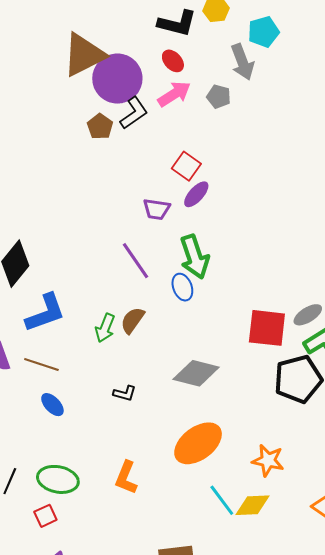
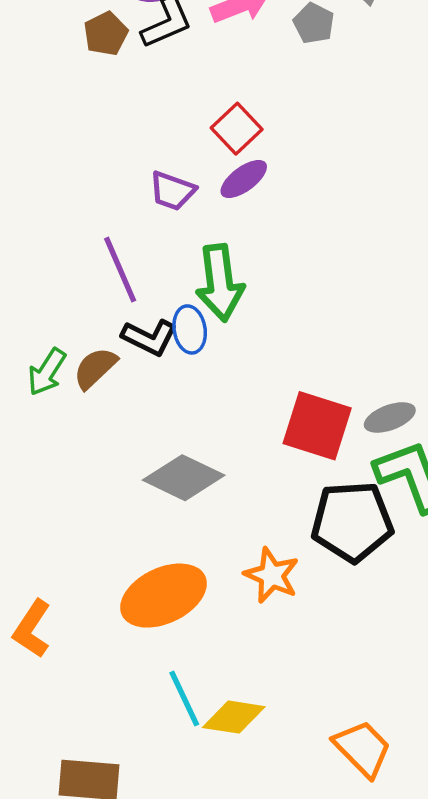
black L-shape: (125, 393) -> (149, 337), moved, size x1.4
orange star: (268, 460) -> (272, 575), moved

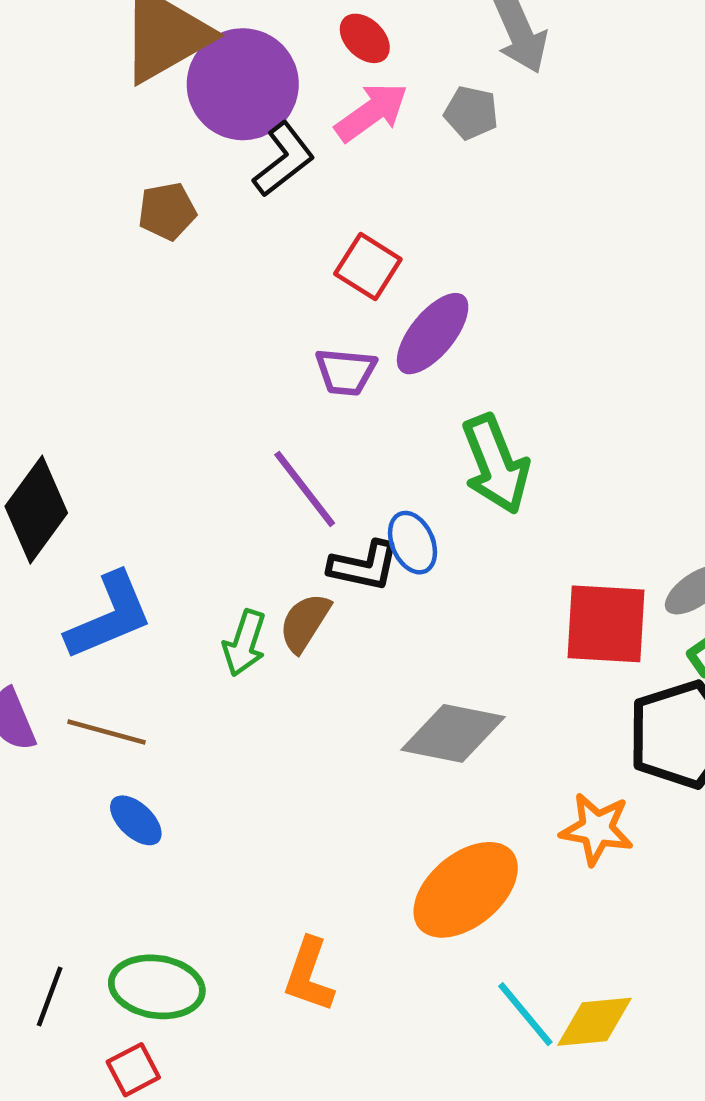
brown pentagon: (106, 34) -> (167, 211), moved, turned 30
red square: (237, 129) -> (368, 267), moved
purple ellipse: (244, 179) -> (433, 334), size x1.4
green arrow: (220, 283) -> (496, 464), moved

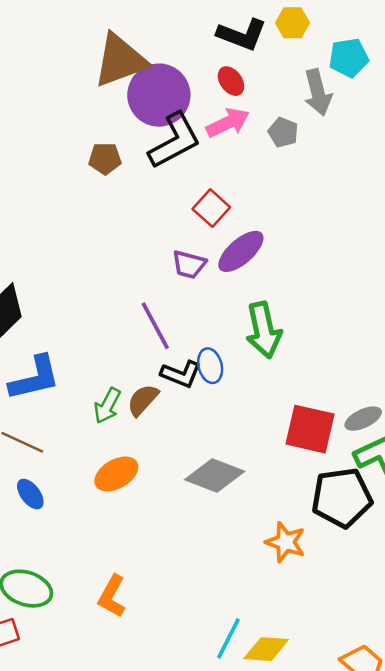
black L-shape: (284, 159) -> (175, 141), size x1.4
orange ellipse: (466, 890) -> (116, 474), moved, size x0.7
cyan line: (525, 1014) -> (229, 638), turned 57

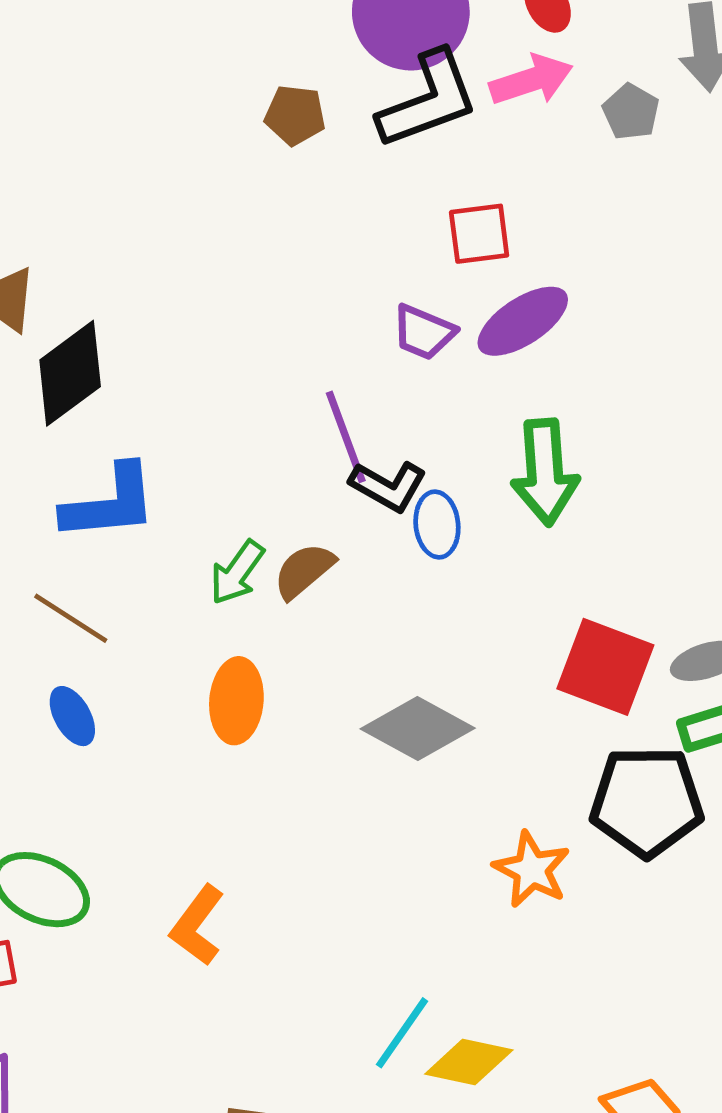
red square: (211, 208) -> (479, 234), turned 33
black L-shape: (181, 374) -> (388, 486), moved
orange ellipse: (116, 474) -> (236, 701), turned -63

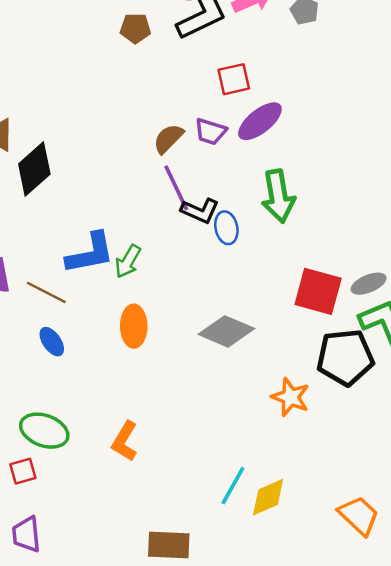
blue L-shape: (110, 503) -> (90, 253), moved
brown semicircle: (304, 571) -> (168, 139), moved
yellow diamond: (469, 1062) -> (268, 497), turned -30

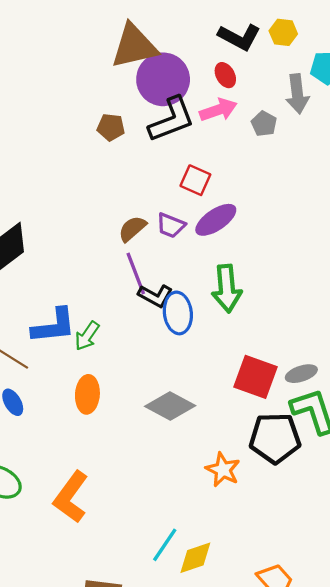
red square: (234, 79) -> (195, 180), turned 32
blue ellipse: (226, 228) -> (178, 313), size x1.4
orange L-shape: (125, 441) -> (71, 497), size x1.4

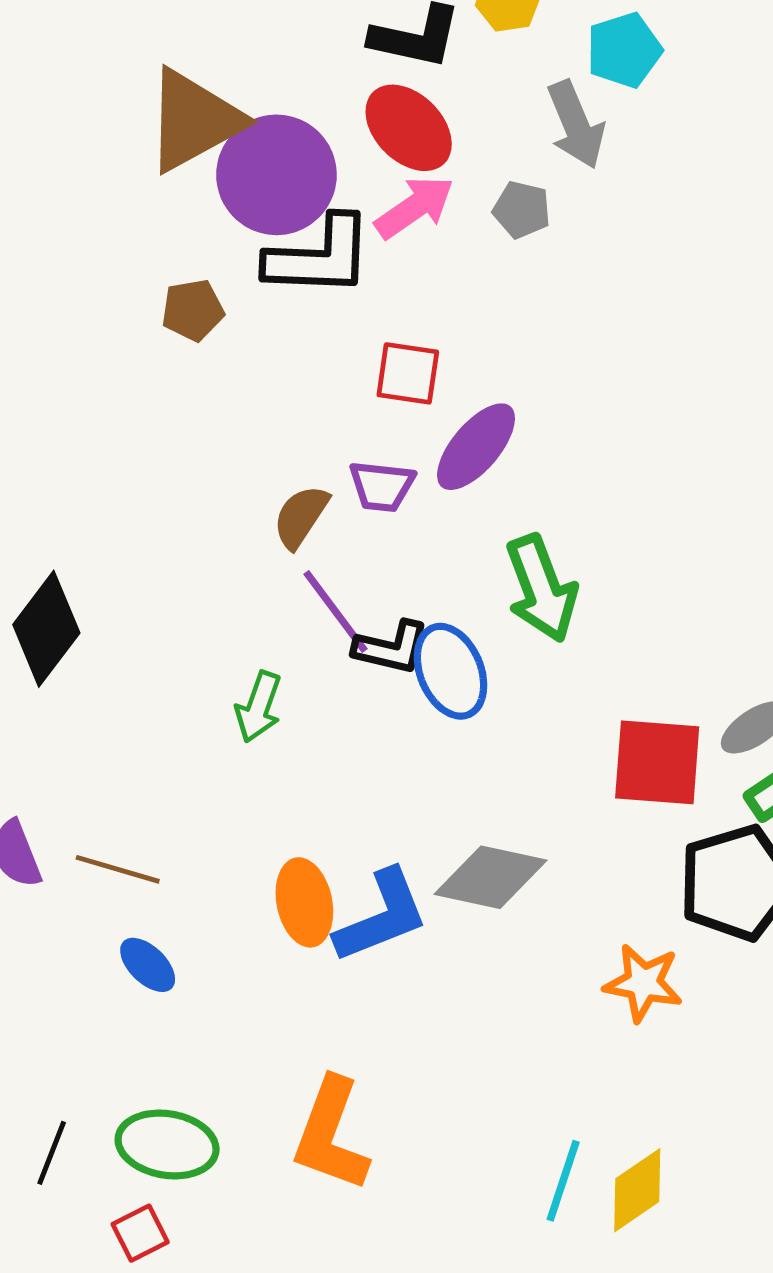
red ellipse: (225, 75) -> (409, 128), size x1.6
black L-shape: (171, 119) -> (319, 257), turned 39
blue L-shape: (54, 326) -> (382, 916), moved
green arrow: (87, 336) -> (259, 707), moved

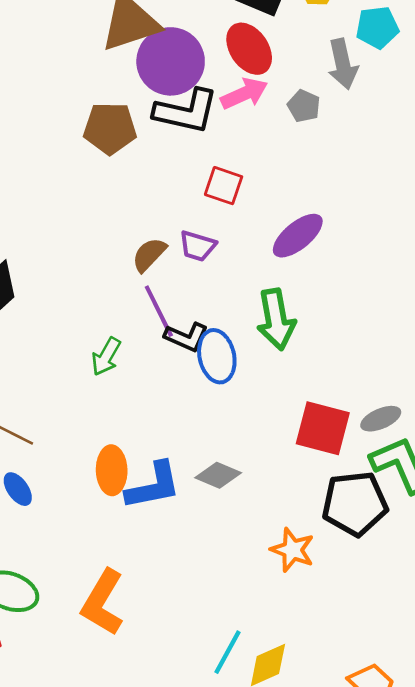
brown pentagon: (193, 310) -> (110, 128), size x1.5
purple ellipse: (476, 447) -> (298, 236), moved
gray diamond: (491, 877) -> (218, 475), size x0.7

